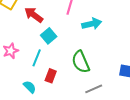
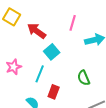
green semicircle: (81, 62) -> (84, 78), size x0.7

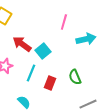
red arrow: (37, 31) -> (22, 44), moved
red rectangle: (54, 92) -> (50, 83), moved

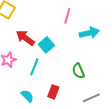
red rectangle: (50, 83) -> (53, 92), moved

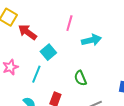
red arrow: (25, 38) -> (27, 32), moved

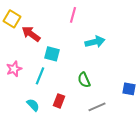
pink line: (69, 23) -> (73, 15), moved
cyan square: (48, 52) -> (52, 54), turned -35

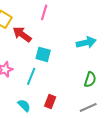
pink line: (73, 15) -> (44, 12), moved
green semicircle: (84, 80) -> (90, 79), moved, turned -140

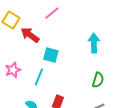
pink line: (44, 12) -> (52, 13), turned 35
cyan arrow: (86, 42) -> (94, 43), turned -78

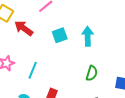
cyan square: (51, 55) -> (60, 35), moved, turned -35

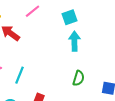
cyan square: (60, 35) -> (69, 17), moved

